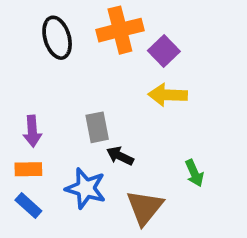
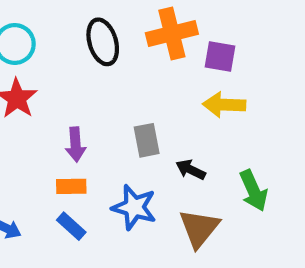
purple square: (164, 51) -> (220, 57), turned -36
black arrow: (120, 156) -> (191, 170), moved
green arrow: (194, 173) -> (253, 191), size x1.4

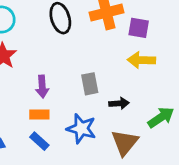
black arrow: (191, 170) -> (119, 103), turned 150
green arrow: (253, 191) -> (161, 117), turned -100

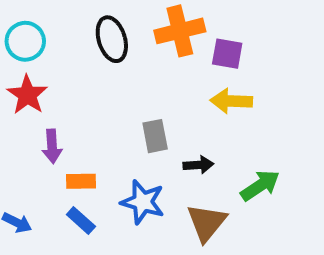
purple arrow: (42, 87) -> (52, 146), moved

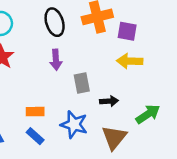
purple arrow: (52, 146) -> (56, 60), moved

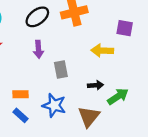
black ellipse: (55, 22) -> (37, 17), turned 70
purple square: (127, 31) -> (125, 28), moved
black arrow: (109, 101) -> (96, 85), moved

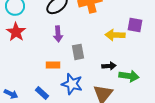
purple square: (125, 28) -> (135, 25), moved
orange rectangle: (21, 94) -> (53, 65), moved
green arrow: (118, 96) -> (129, 76), turned 42

